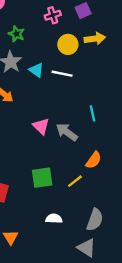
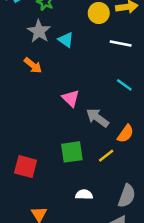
white line: (62, 74) -> (121, 43), moved
cyan line: (92, 113) -> (124, 85), turned -42
gray arrow: (67, 132) -> (98, 118), moved

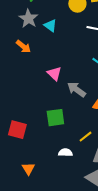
yellow line: (106, 156) -> (85, 137), moved

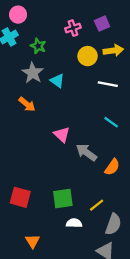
green square: (55, 118) -> (63, 198), moved

